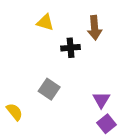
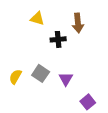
purple triangle: (101, 100) -> (66, 79), moved
yellow semicircle: (15, 112) -> (15, 77), moved, turned -112

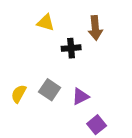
purple triangle: (66, 79) -> (80, 96), turned 32
purple square: (88, 102) -> (97, 125), moved

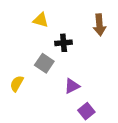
brown arrow: (95, 28) -> (100, 25), moved
gray square: (50, 90) -> (44, 63), moved

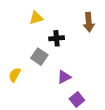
yellow triangle: (41, 20) -> (36, 18), turned -32

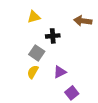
brown arrow: (89, 22) -> (83, 21), turned 102
yellow semicircle: (15, 75) -> (33, 72), moved

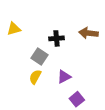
yellow triangle: (34, 17) -> (14, 29), moved
brown arrow: (83, 21) -> (89, 33), moved

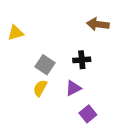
brown arrow: (89, 33) -> (98, 24), moved
black cross: (57, 38) -> (82, 60), moved

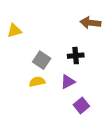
yellow semicircle: (40, 88) -> (37, 82), turned 49

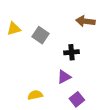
gray square: (42, 60) -> (40, 35), moved
yellow semicircle: (37, 82) -> (35, 95), moved

